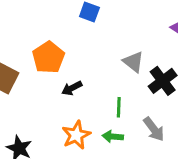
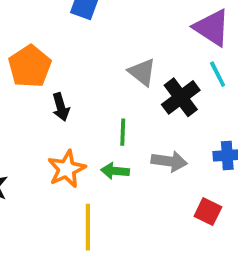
black arrow: (72, 88) -> (61, 107), turned -78
gray arrow: (154, 129) -> (169, 161), turned -45

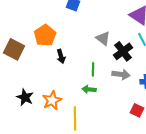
gray arrow: (169, 161) -> (121, 74), moved
orange star: (67, 169) -> (52, 100), moved

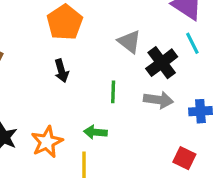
orange pentagon: (45, 35) -> (65, 22), moved
green arrow: (89, 89) -> (95, 132), moved

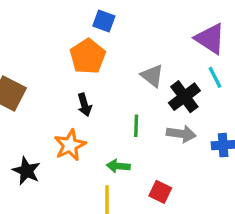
orange star: (47, 142) -> (70, 145), moved
red square: (184, 158) -> (160, 192), moved

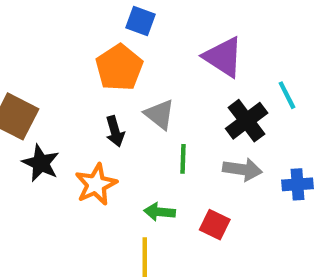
purple triangle: (210, 39) -> (223, 57), moved
gray triangle: (152, 76) -> (160, 114), moved
black star: (26, 171) -> (41, 163), moved
red square: (160, 192) -> (215, 225), moved

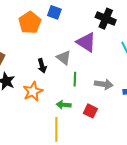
purple triangle: (223, 57) -> (86, 42), moved
orange pentagon: (119, 68) -> (30, 23), moved
black cross: (247, 121) -> (106, 19), moved, turned -30

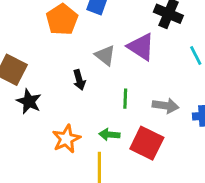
gray triangle: (64, 58) -> (105, 55), moved
orange star: (33, 91) -> (66, 139), moved
red square: (90, 111) -> (147, 143), size x1.6

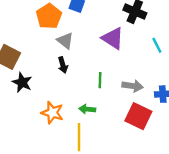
gray triangle: (105, 55) -> (65, 41), moved
orange star: (66, 139) -> (52, 113), turned -30
red square: (147, 143) -> (138, 116), moved

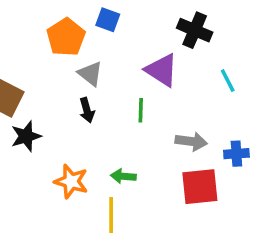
green line: (100, 80) -> (141, 110), moved
black star: (22, 82) -> (26, 136), turned 30
red square: (138, 116) -> (200, 187), turned -32

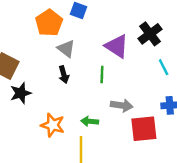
black cross: (195, 30) -> (150, 34), moved, turned 30
cyan line: (228, 81) -> (164, 67), moved
gray arrow: (191, 141) -> (122, 105), moved

